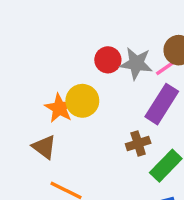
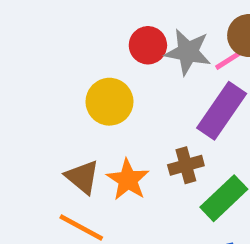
orange star: (59, 108) -> (128, 180), moved
brown triangle: (44, 147) -> (82, 177), moved

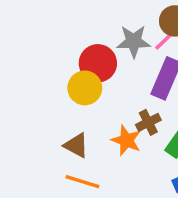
red circle: (148, 45) -> (98, 63), moved, size x1.4
orange star: (128, 180) -> (126, 140), moved

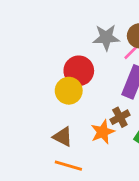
gray star: (134, 41) -> (106, 37), moved
orange star: (126, 140) -> (103, 132), turned 30

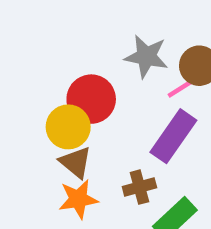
orange star: (103, 132) -> (78, 199), moved
brown triangle: (63, 137) -> (76, 162), moved

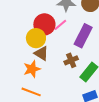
pink line: (182, 88) -> (60, 25), moved
orange star: (78, 199) -> (32, 69), moved

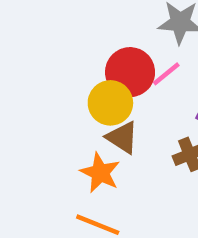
orange star: (32, 69) -> (100, 173), turned -30

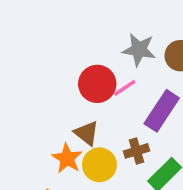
yellow circle: (110, 103) -> (99, 165), moved

